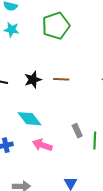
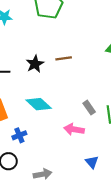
pink arrow: (42, 145) -> (74, 129), moved

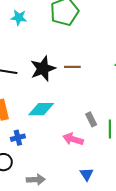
black star: (35, 64) -> (43, 69), size x1.4
cyan diamond: (39, 104) -> (41, 109), turned -50

